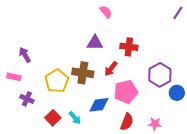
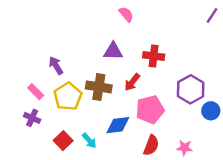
purple arrow: (25, 55) -> (56, 66), moved
pink rectangle: (14, 77) -> (36, 92), moved, turned 32

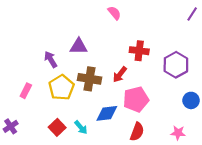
purple triangle: (113, 51) -> (79, 46), moved
purple hexagon: (191, 89) -> (176, 65), moved
pink rectangle: (36, 92) -> (26, 91), moved, turned 72
purple cross: (32, 118) -> (11, 126), moved, turned 32
pink star: (185, 148) -> (178, 133), moved

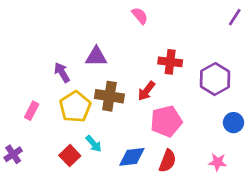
blue diamond: (107, 113) -> (132, 157), moved
cyan arrow: (81, 127) -> (94, 144), moved

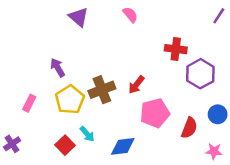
purple triangle: (96, 57) -> (79, 17), moved, turned 40
red cross: (170, 62) -> (176, 49), moved
brown cross: (109, 96) -> (102, 90), turned -30
red semicircle: (168, 161) -> (189, 128), moved
pink star: (218, 162) -> (214, 151), moved

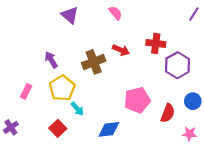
red arrow: (136, 85) -> (121, 50), moved, turned -105
brown cross: (102, 90) -> (94, 62), moved
cyan arrow: (87, 134) -> (77, 109), moved

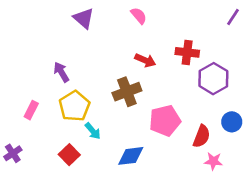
brown cross: (94, 62) -> (127, 92), moved
pink star: (190, 134) -> (213, 161), moved

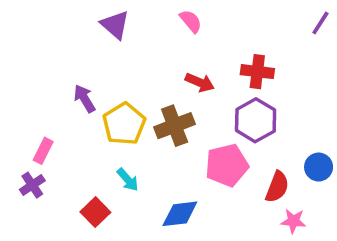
purple hexagon: (213, 79) -> (256, 120), moved
yellow pentagon: (74, 106) -> (124, 124), moved
purple cross: (13, 153) -> (32, 185), moved

